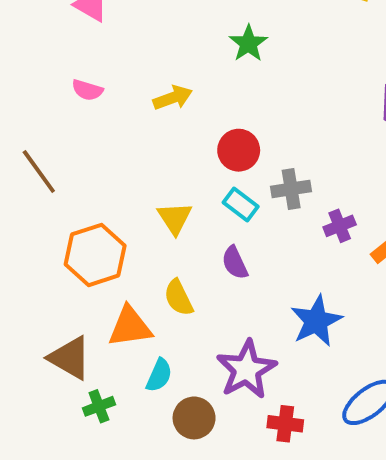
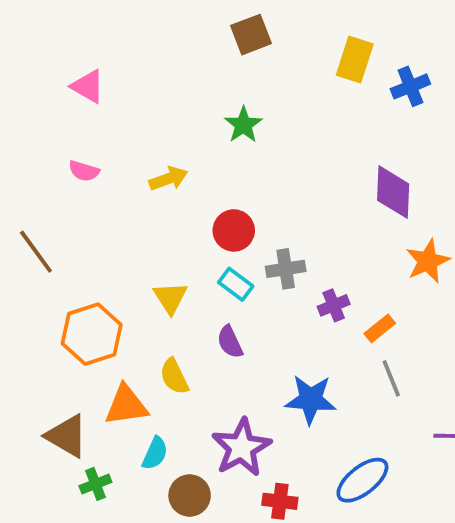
blue star: (316, 321) -> (311, 399), turned 30

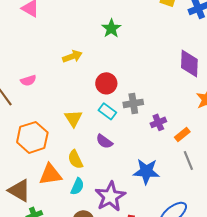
pink semicircle: (84, 171) -> (28, 80), moved, turned -35
purple semicircle: (230, 342) -> (104, 141), turned -30
cyan semicircle: (155, 453) -> (77, 186), moved

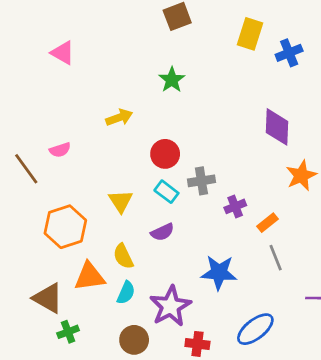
purple semicircle: (104, 141) -> (162, 232), turned -60

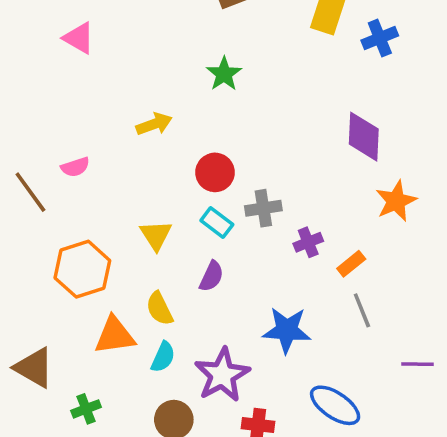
purple semicircle: (162, 232) -> (211, 276), turned -40
brown triangle: (48, 298) -> (34, 368), moved
blue ellipse: (255, 329) -> (335, 405), turned 72

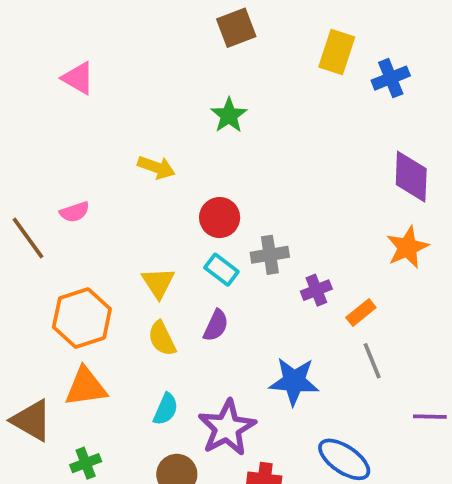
yellow arrow: (154, 124) -> (156, 167), turned 40
purple diamond: (364, 137) -> (411, 177), moved
yellow semicircle: (159, 309) -> (162, 338), moved
orange triangle: (115, 335) -> (86, 387), moved

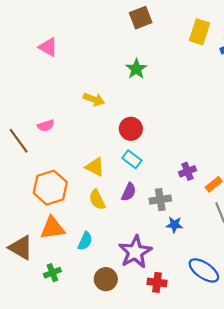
gray cross: (270, 255) -> (160, 200), moved
yellow triangle: (158, 283) -> (95, 167), turned -30
blue star: (294, 381) -> (174, 225), size x0.6
cyan semicircle: (166, 409) -> (85, 241), moved

